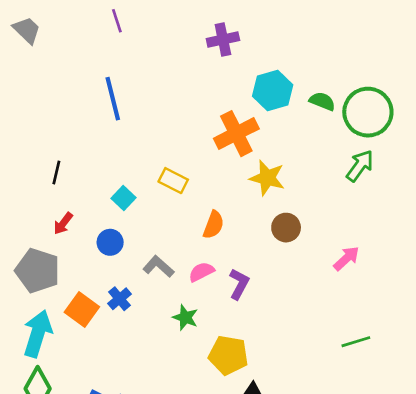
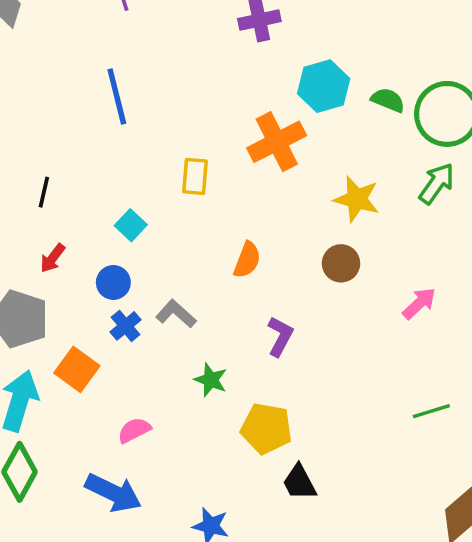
yellow star: (267, 178) -> (357, 199), moved
yellow rectangle: (173, 181) -> (195, 176), moved, turned 68
pink semicircle: (201, 272) -> (134, 430), moved
blue cross: (119, 299) -> (126, 326), moved

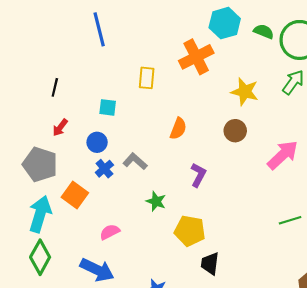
cyan square: (131, 225) -> (108, 107), turned -36
pink arrow: (419, 303) -> (283, 155), size x1.5
black trapezoid: (299, 482) -> (210, 264), turned 35

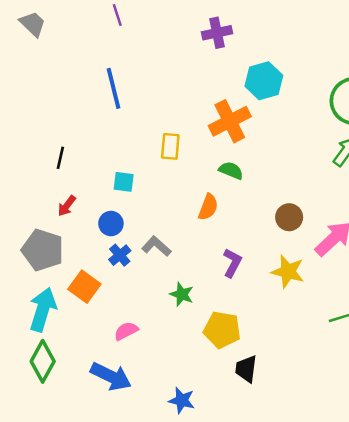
green semicircle: (264, 32) -> (231, 170), moved
yellow star: (245, 92) -> (288, 272), moved
brown circle: (235, 131) -> (289, 217), moved

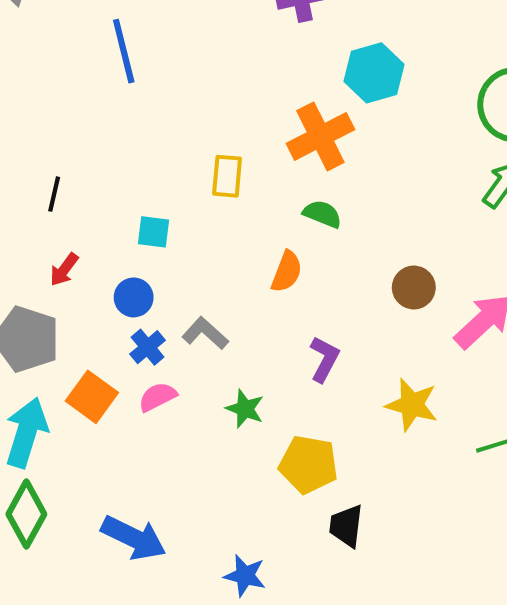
blue line: (113, 88) -> (124, 51), moved
yellow star: (288, 272) -> (412, 405), moved
pink semicircle: (126, 331) -> (157, 397), moved

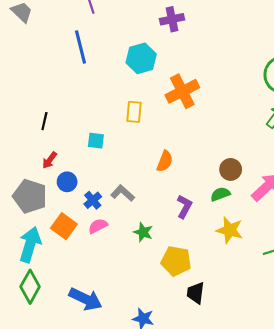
cyan hexagon: (374, 73) -> (141, 58), moved
green semicircle: (322, 214) -> (220, 194), moved, turned -42
blue circle: (134, 297) -> (67, 182), moved

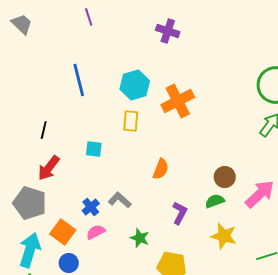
purple cross: (172, 19) -> (168, 31), turned 30
blue line: (80, 47) -> (79, 80), moved
cyan hexagon: (141, 58) -> (135, 85), moved
red arrow: (50, 160) -> (49, 168), size x1.5
blue circle: (67, 182) -> (69, 263), moved

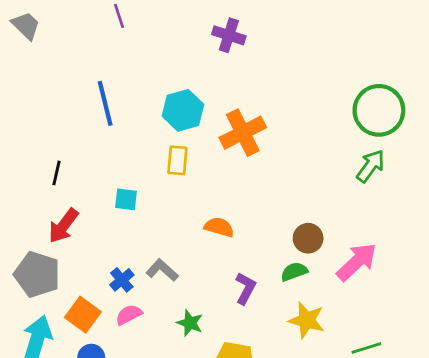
orange semicircle: (161, 169) -> (219, 227), turned -95

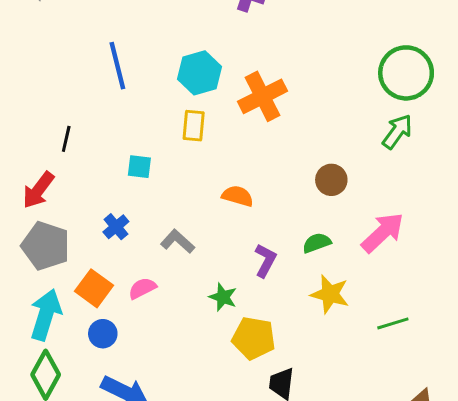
red arrow: (63, 226) -> (38, 190), moved
brown circle: (308, 238) -> (331, 180), moved
blue cross: (122, 280) -> (116, 227), moved
green star: (190, 323) -> (223, 297), moved

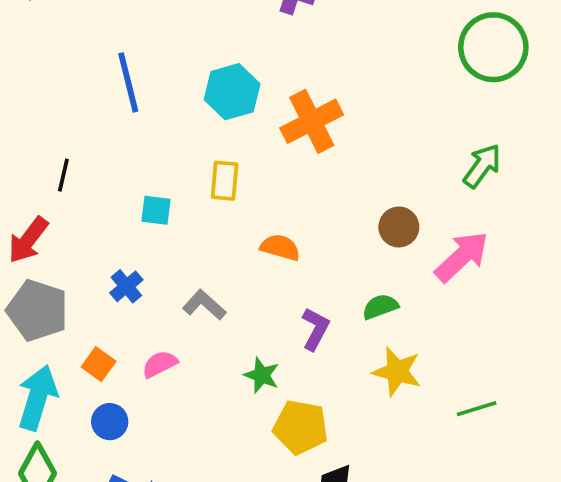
green circle: (406, 73) -> (493, 47), moved
yellow rectangle: (194, 126) -> (225, 181), moved
pink arrow: (383, 233) -> (462, 257), moved
orange square: (94, 288) -> (99, 364), size x0.7

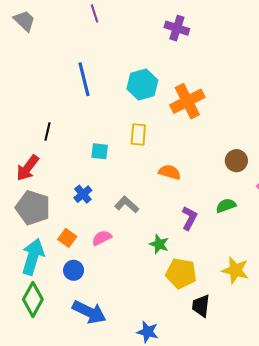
yellow star: (397, 372) -> (235, 270), moved

